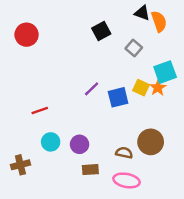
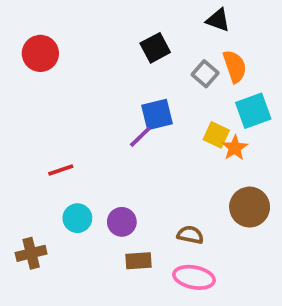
orange semicircle: (159, 21) -> (235, 66), moved
orange star: (158, 88) -> (235, 148), moved
blue square: (118, 97) -> (157, 114), moved
brown circle: (151, 142) -> (250, 207), moved

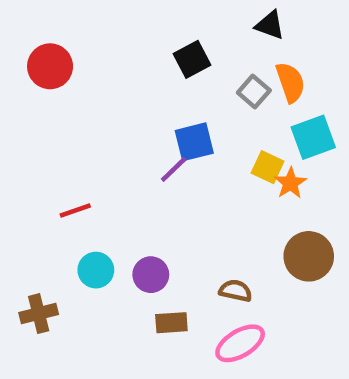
pink ellipse: (194, 277) -> (240, 343), turned -42

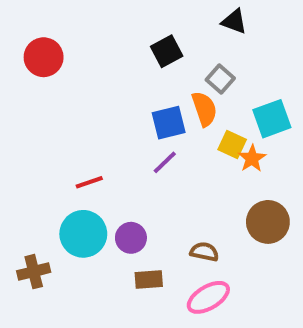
orange semicircle: (290, 82) -> (204, 109), moved
purple line: (174, 169) -> (165, 162), moved
red line: (75, 211) -> (89, 182), moved
cyan circle: (96, 270) -> (83, 234), size x1.5

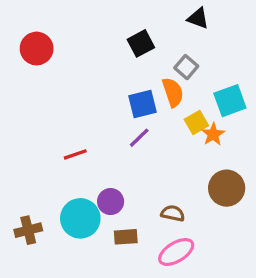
yellow square: (232, 145) -> (196, 123), turned 35
cyan circle: (83, 234) -> (80, 218), moved

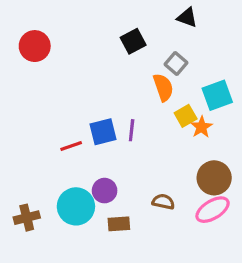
blue square: (143, 104) -> (103, 132), moved
purple line: (139, 138) -> (132, 130), turned -40
pink ellipse: (176, 252) -> (213, 210), moved

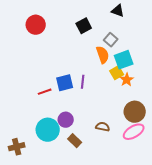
red circle: (35, 46) -> (36, 25), moved
cyan square: (217, 95) -> (124, 60), moved
brown cross: (27, 218) -> (17, 147), moved
brown rectangle: (119, 224) -> (75, 141), turned 48

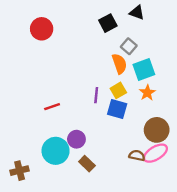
black square: (84, 26) -> (108, 23), moved
yellow square: (117, 73) -> (118, 90), moved
blue square: (65, 83) -> (117, 109), moved, turned 30
brown semicircle: (103, 127) -> (137, 155), moved

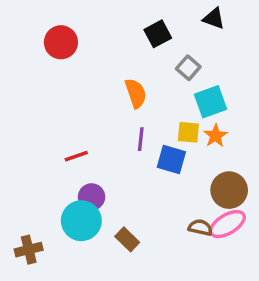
black triangle: (137, 13) -> (214, 18), moved
orange semicircle: (119, 64) -> (136, 93), moved
yellow square: (118, 90) -> (188, 132), moved, turned 35
purple circle: (76, 139) -> (92, 197), moved

